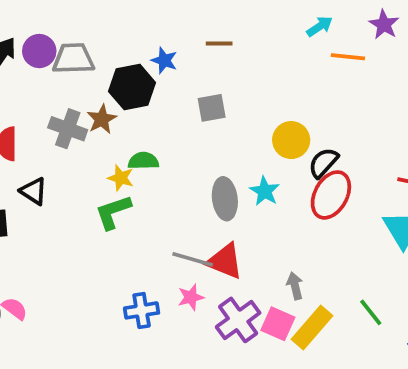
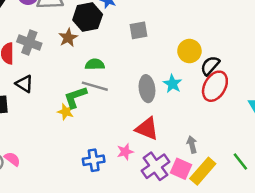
gray cross: (68, 129) -> (29, 43), moved
yellow star: (121, 178) -> (66, 112), moved
gray line: (193, 259) -> (95, 86), moved

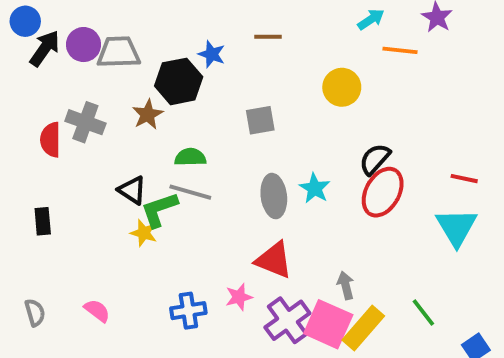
gray square: (138, 30) -> (260, 120), moved
yellow circle: (189, 51) -> (342, 87), moved
black triangle: (24, 84) -> (132, 190), moved
pink semicircle: (12, 159) -> (97, 311), moved
pink square: (181, 169) -> (328, 324), size x1.4

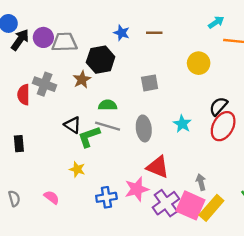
blue star: (212, 54) -> (122, 33), moved
gray ellipse: (274, 196) -> (144, 128), moved
yellow star: (144, 233) -> (77, 169), moved
pink star: (239, 297) -> (137, 189), size x1.5

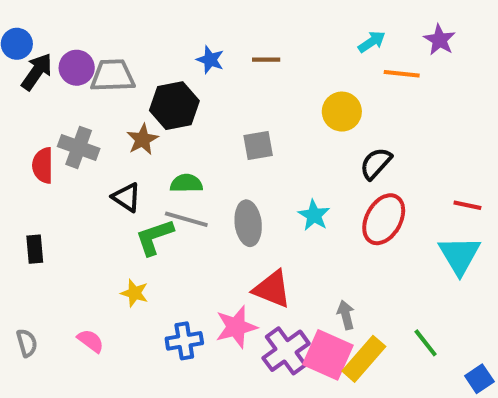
black semicircle: (218, 106) -> (376, 163), moved
black triangle: (73, 125) -> (126, 197), moved

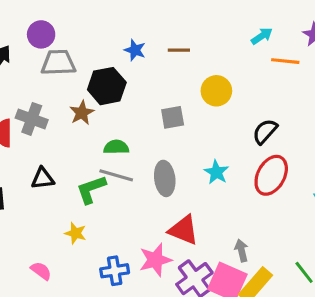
purple circle: (77, 68) -> (41, 34), moved
yellow circle: (342, 112) -> (216, 91), moved
black triangle: (126, 197) -> (43, 178), moved, turned -40

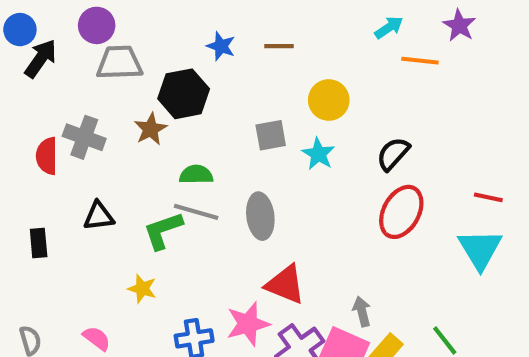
cyan star: (216, 172) -> (318, 154), moved

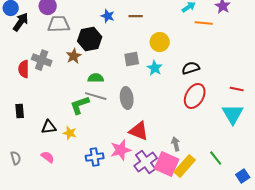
black semicircle: (393, 154) -> (191, 68), turned 30
black triangle: (99, 216) -> (49, 127), moved

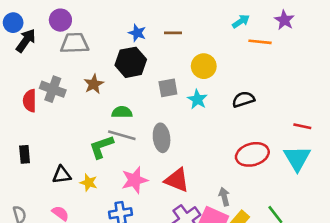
black hexagon: (90, 39) -> (131, 62), moved
red ellipse: (195, 96) -> (252, 154), moved, turned 45
pink star: (121, 150) -> (135, 180), moved

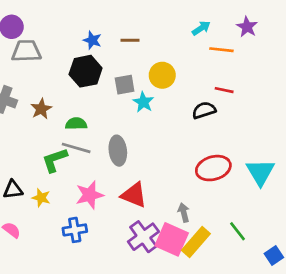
brown star: (94, 84) -> (41, 109), moved
gray square: (168, 88) -> (125, 85), moved
cyan star: (197, 99) -> (143, 102), moved
red line: (302, 126) -> (224, 90), moved

